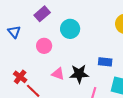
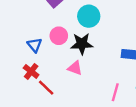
blue triangle: (14, 32) -> (35, 45), moved
black star: (79, 74) -> (82, 44), moved

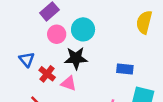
pink circle: (59, 36) -> (57, 34), moved
red cross: (31, 71) -> (47, 74), moved

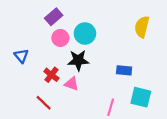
blue triangle: (27, 59) -> (21, 56), moved

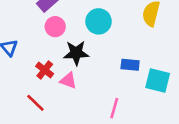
cyan circle: (85, 34) -> (99, 21), moved
cyan square: (141, 97) -> (158, 81), moved

